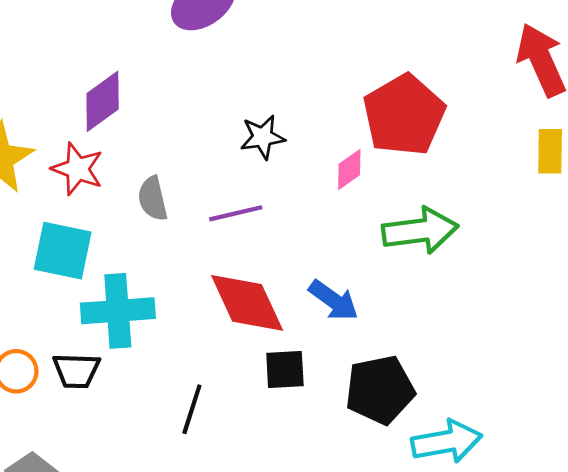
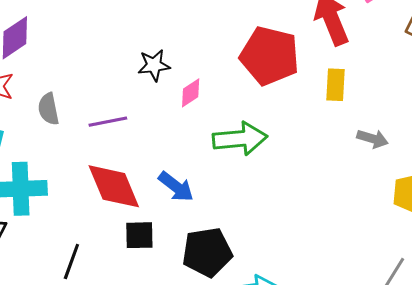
red pentagon: (404, 115) -> (270, 56), moved, turned -30
black star: (263, 137) -> (154, 65), moved

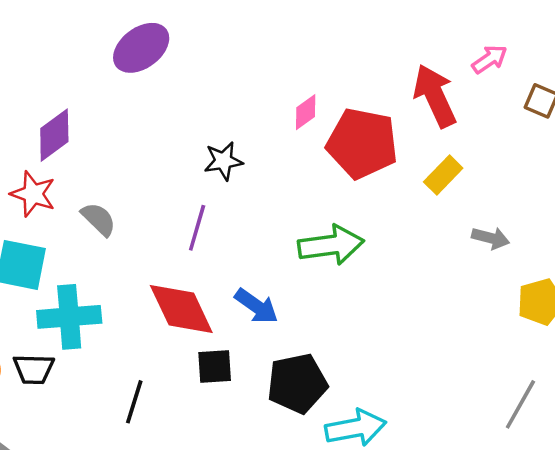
yellow rectangle: (335, 85) -> (443, 175), turned 44
pink diamond: (191, 93) -> (306, 112), moved
gray semicircle: (48, 109) -> (99, 219), turned 148
purple line: (108, 122) -> (197, 228), moved, turned -60

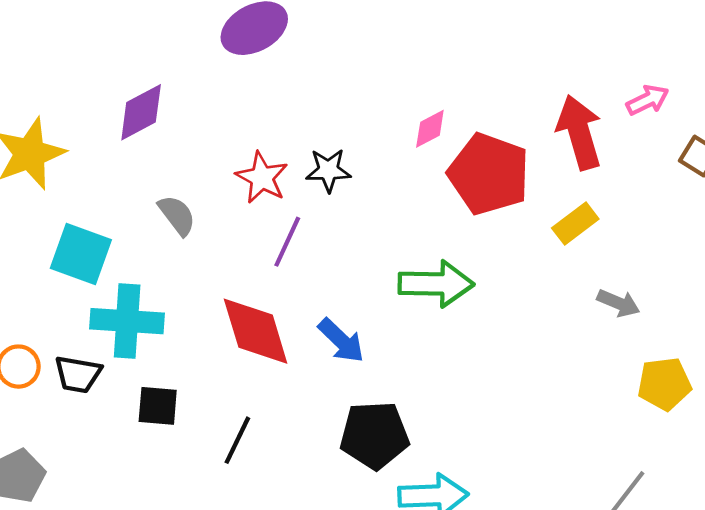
red star: (33, 194) -> (262, 178), moved
black square: (215, 367) -> (158, 406), moved
black line: (134, 402) -> (237, 440), moved

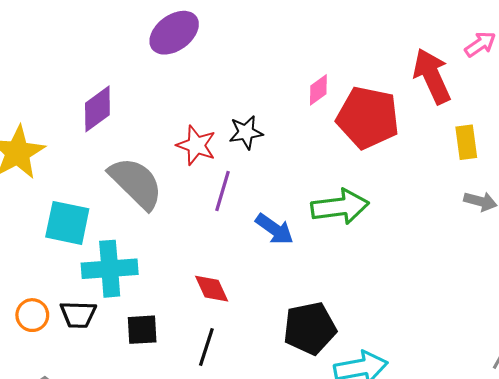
gray semicircle: (177, 215) -> (136, 183), size x1.8
yellow rectangle: (575, 224) -> (466, 142), moved, turned -52
red diamond: (256, 331) -> (212, 289), moved, size x0.6
blue arrow: (341, 341) -> (274, 229), moved

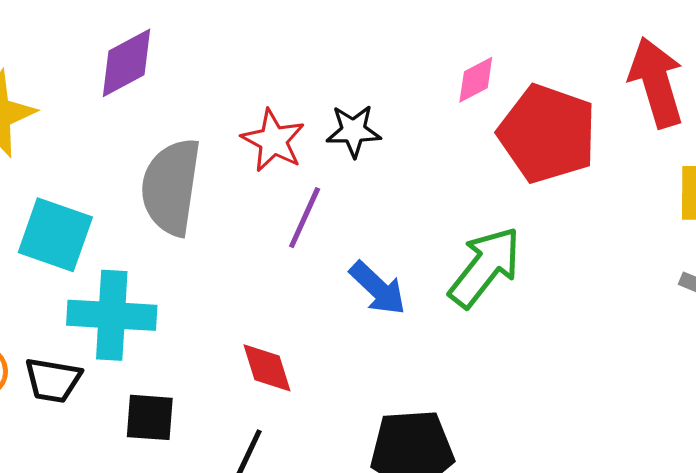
gray semicircle: (136, 183) -> (171, 187), turned -134
green arrow: (340, 207) -> (485, 267), turned -52

